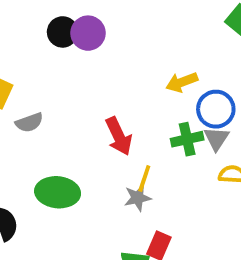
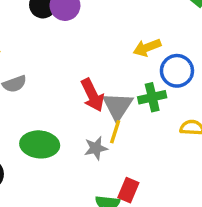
gray triangle: (216, 138) -> (118, 106), moved, size x1.4
gray star: (138, 198) -> (96, 148), moved

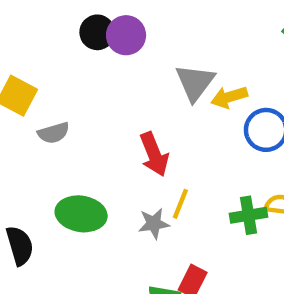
green cross: (152, 97) -> (248, 215), moved
gray triangle: (118, 106) -> (195, 82), moved

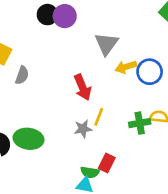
yellow arrow: (229, 97) -> (126, 67), moved
gray semicircle: (54, 133) -> (22, 75), turned -54
green ellipse: (81, 214) -> (29, 139), moved

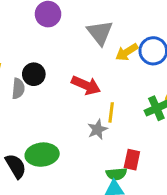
black circle: (47, 15) -> (34, 74), moved
red arrow: (83, 87) -> (86, 85), turned -30

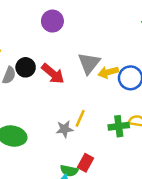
gray triangle: (100, 33) -> (89, 63), moved
red arrow: (86, 85) -> (53, 74), moved

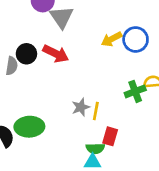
gray triangle: (89, 63) -> (62, 17), moved
yellow line: (80, 118) -> (96, 111), moved

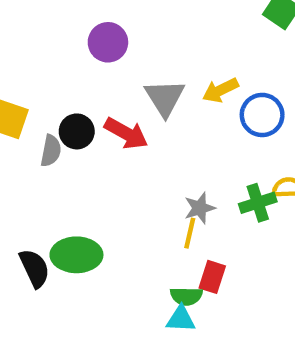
gray triangle: (62, 17) -> (165, 98), moved
yellow arrow: (112, 39) -> (220, 90), moved
gray star: (81, 107) -> (200, 208), moved

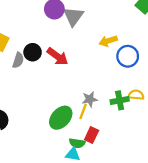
gray triangle: (165, 98) -> (73, 16), moved
green ellipse: (76, 255) -> (61, 118), moved, turned -55

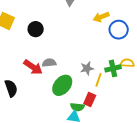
red arrow: (58, 56) -> (33, 67), moved
gray semicircle: (18, 60) -> (49, 63), moved, turned -112
yellow line: (83, 111) -> (98, 80), moved

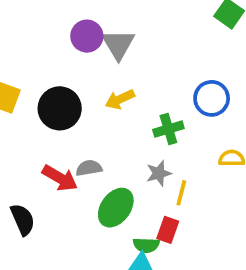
yellow arrow: (101, 17) -> (120, 99), moved
black circle: (36, 29) -> (60, 108), size x1.5
green cross: (113, 68) -> (168, 129), moved

